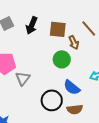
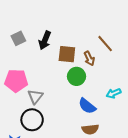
brown square: (58, 29) -> (67, 54), moved
black circle: (52, 100) -> (32, 120), moved

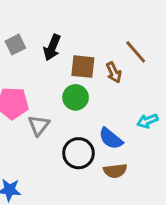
green circle: (76, 76) -> (76, 97), moved
black circle: (32, 120) -> (78, 153), moved

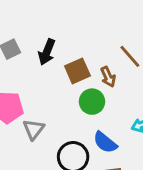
brown square: (83, 67) -> (77, 71), turned -30
green circle: (76, 97) -> (92, 102), moved

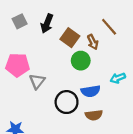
brown square: (77, 71) -> (70, 38), turned -30
blue semicircle: (105, 142) -> (91, 91), turned -48

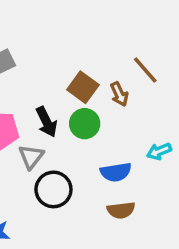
black arrow: (47, 24) -> (47, 122), moved, turned -48
green circle: (81, 61) -> (85, 124), moved
black circle: (67, 102) -> (53, 189), moved

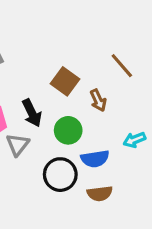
brown arrow: (119, 94) -> (98, 100), moved
green circle: (85, 124) -> (68, 130), moved
black circle: (53, 189) -> (60, 175), moved

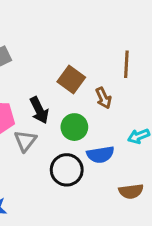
brown line: (122, 66) -> (126, 64), turned 44
brown semicircle: (100, 193) -> (131, 191), moved

